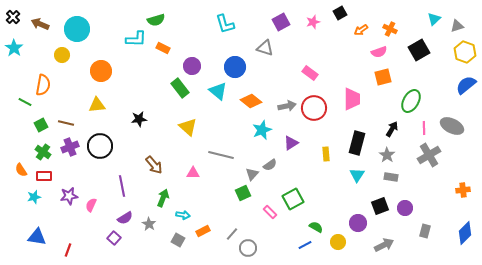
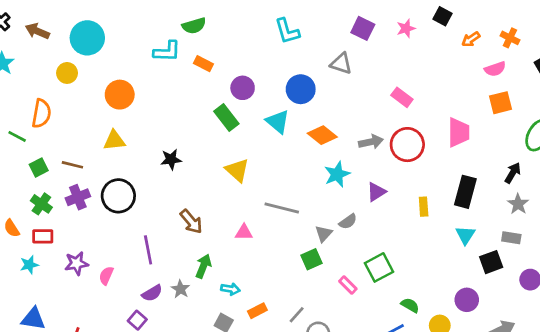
black square: (340, 13) -> (442, 16), turned -32
purple square: (281, 22) -> (363, 28), turned -36
gray star: (387, 155) -> (518, 204), moved
black square: (380, 206) -> (491, 262), moved
gray star: (149, 224) -> (180, 289), moved

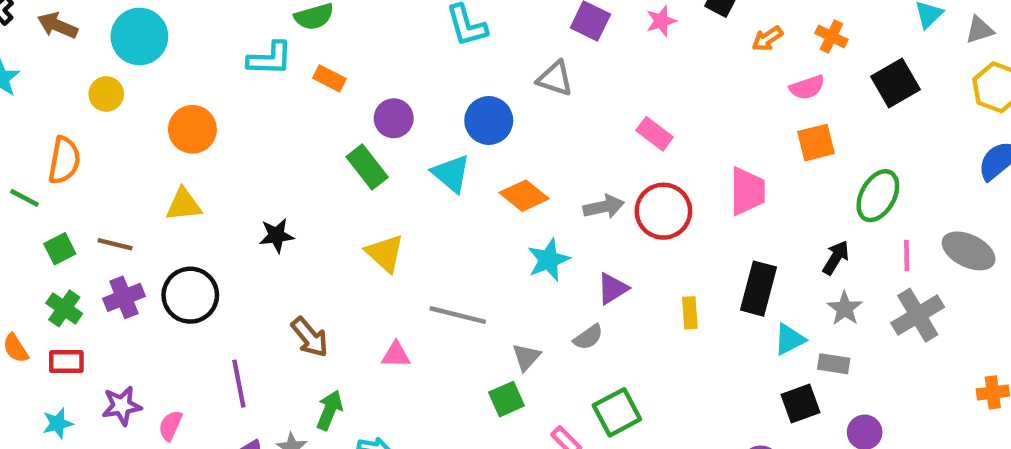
gray semicircle: (348, 222) -> (588, 337), moved
cyan triangle: (465, 235) -> (789, 339), moved, turned 30
cyan star: (29, 265) -> (58, 423), moved

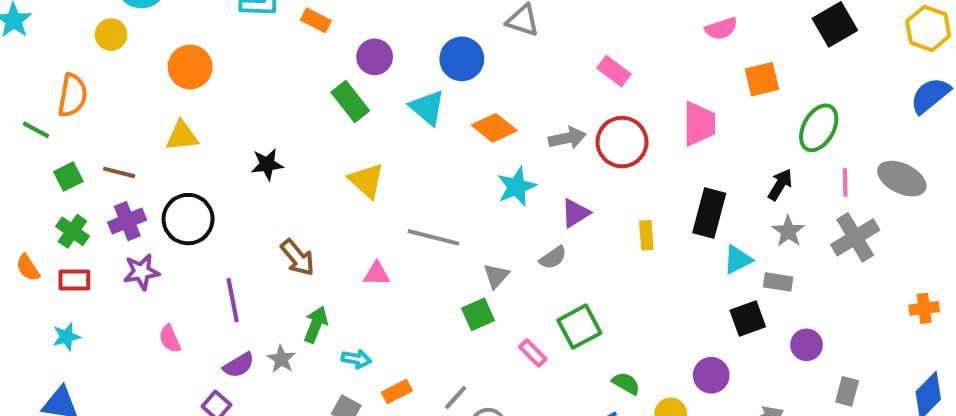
pink semicircle: (807, 87) -> (721, 28), moved
purple star: (122, 406) -> (141, 272), moved
pink semicircle: (170, 426) -> (170, 339), turned -48

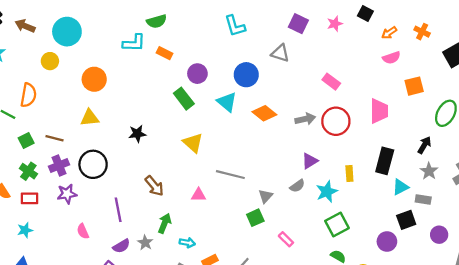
cyan star: (517, 187) -> (327, 192), moved
green square: (579, 327) -> (337, 224), moved
purple circle: (711, 375) -> (387, 241), moved

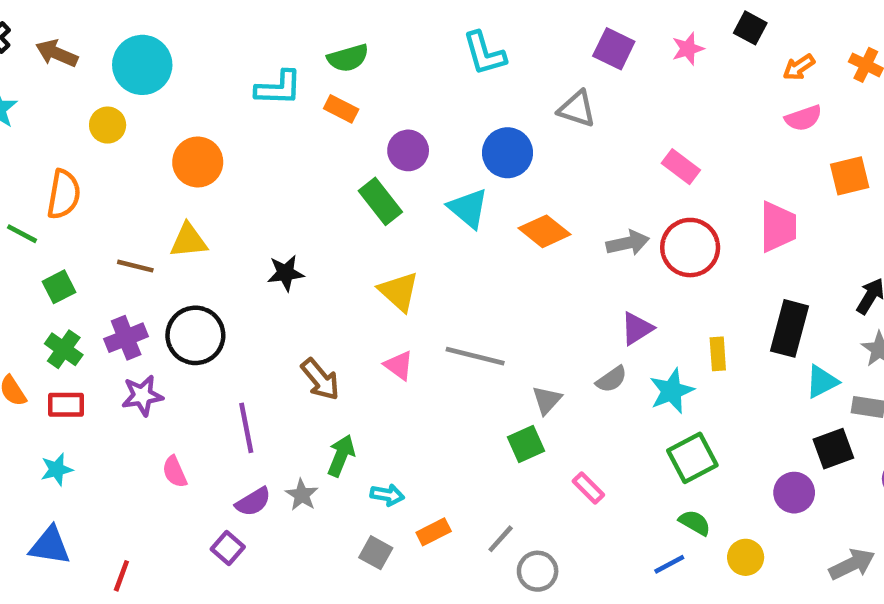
green semicircle: (157, 21) -> (348, 58), moved
brown line: (54, 138) -> (135, 266), moved
pink triangle: (199, 195) -> (399, 365), moved, turned 35

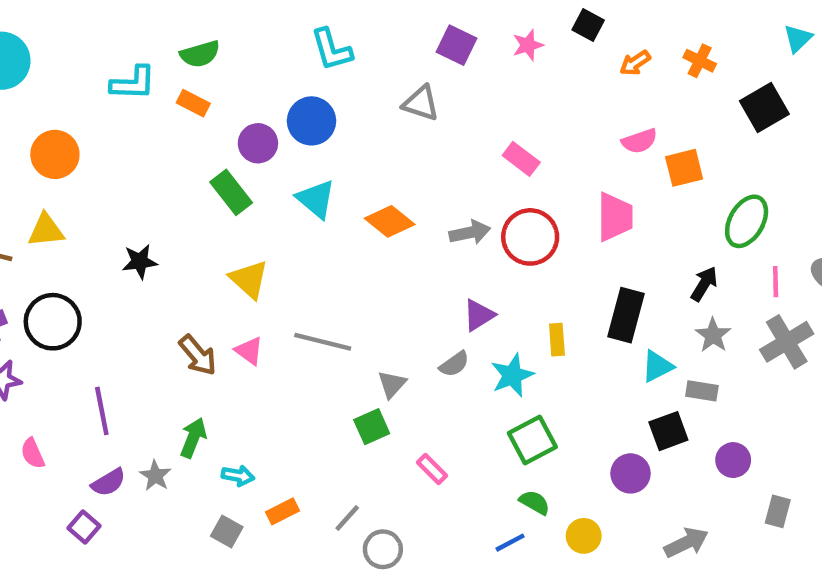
pink semicircle: (803, 118) -> (639, 141), moved
blue circle: (507, 153) -> (312, 121), moved
brown arrow: (320, 379) -> (198, 355), moved

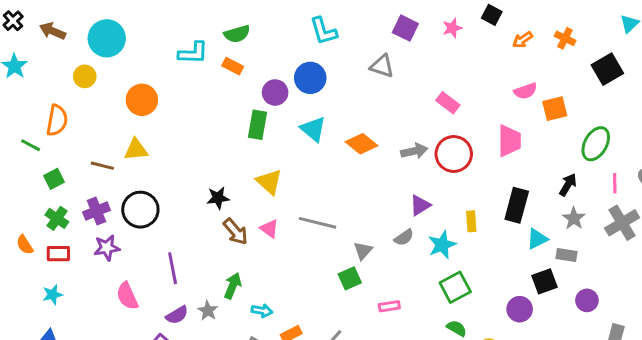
green rectangle: (231, 192) -> (258, 125), turned 48
black star: (140, 261) -> (218, 198), moved
pink semicircle: (33, 453) -> (127, 296), size x1.4
pink rectangle: (432, 469) -> (389, 306), turned -54

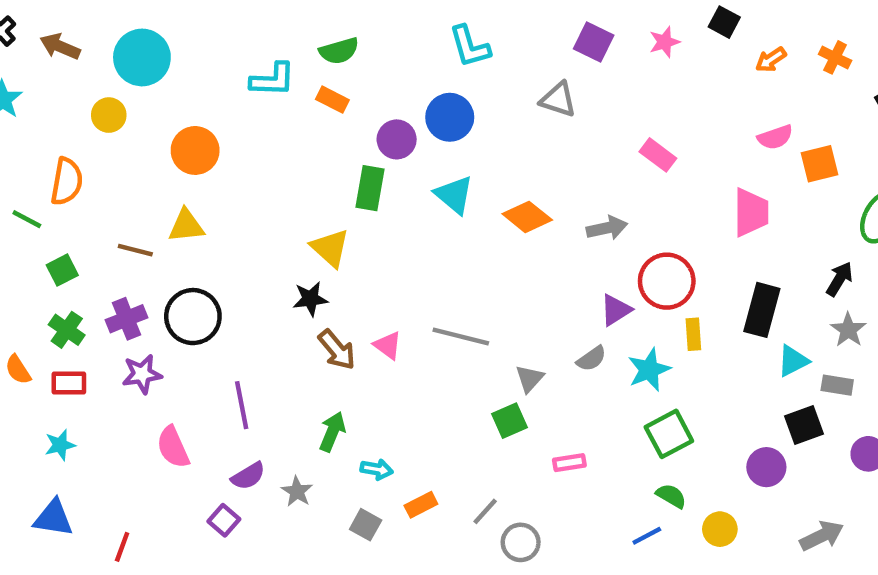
red circle: (454, 154) -> (667, 281), moved
yellow triangle: (269, 182) -> (330, 248), moved
gray star: (208, 311) -> (297, 491), moved

